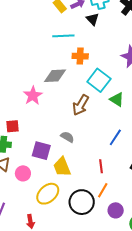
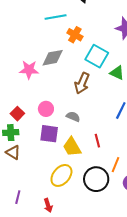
orange cross: (80, 56) -> (75, 35), turned 35
pink star: (33, 96) -> (29, 70), moved, turned -30
red square: (12, 126) -> (17, 114), turned -32
red line: (101, 166) -> (97, 141), moved
pink circle: (23, 173) -> (46, 109), moved

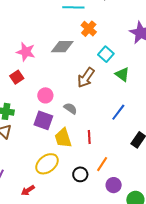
cyan square: (97, 56) -> (106, 54), size x0.7
pink star: (29, 70) -> (26, 52), moved
red square: (17, 114) -> (17, 77), moved
black circle: (96, 179) -> (80, 174), size x0.6
red arrow: (48, 205) -> (28, 190), turned 64

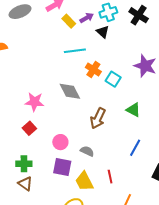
gray diamond: (62, 47) -> (70, 91), turned 70
cyan square: (106, 54) -> (113, 79), moved

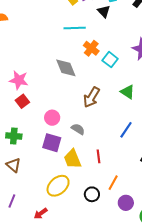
pink star: (34, 102) -> (19, 80), moved
brown triangle: (25, 184) -> (13, 165), moved

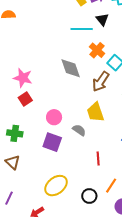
black triangle: (104, 11) -> (102, 19), moved
brown arrow: (91, 97) -> (101, 82), moved
yellow trapezoid: (72, 159) -> (95, 112), moved

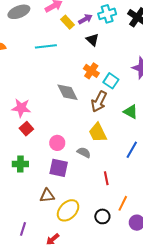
cyan line: (82, 29) -> (46, 46), moved
brown triangle: (13, 162) -> (47, 196), moved, turned -42

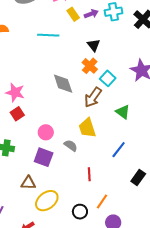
black triangle: (93, 40) -> (94, 45), moved

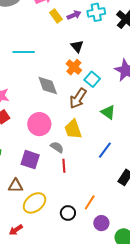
cyan line: (48, 35) -> (24, 52), moved
pink circle: (46, 132) -> (39, 124), moved, size x1.5
red line: (89, 174) -> (64, 166), moved

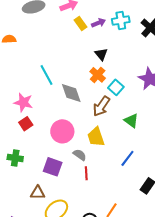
cyan line: (24, 52) -> (46, 75), moved, turned 60

